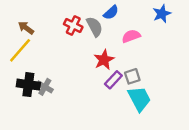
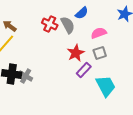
gray square: (132, 76) -> (100, 53), moved

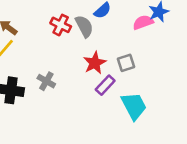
pink semicircle: (99, 33) -> (143, 22), moved
gray cross: (26, 76) -> (46, 81), moved

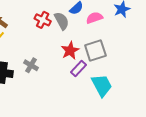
pink semicircle: (143, 22) -> (94, 18), moved
gray square: (126, 63) -> (95, 50), size x1.5

